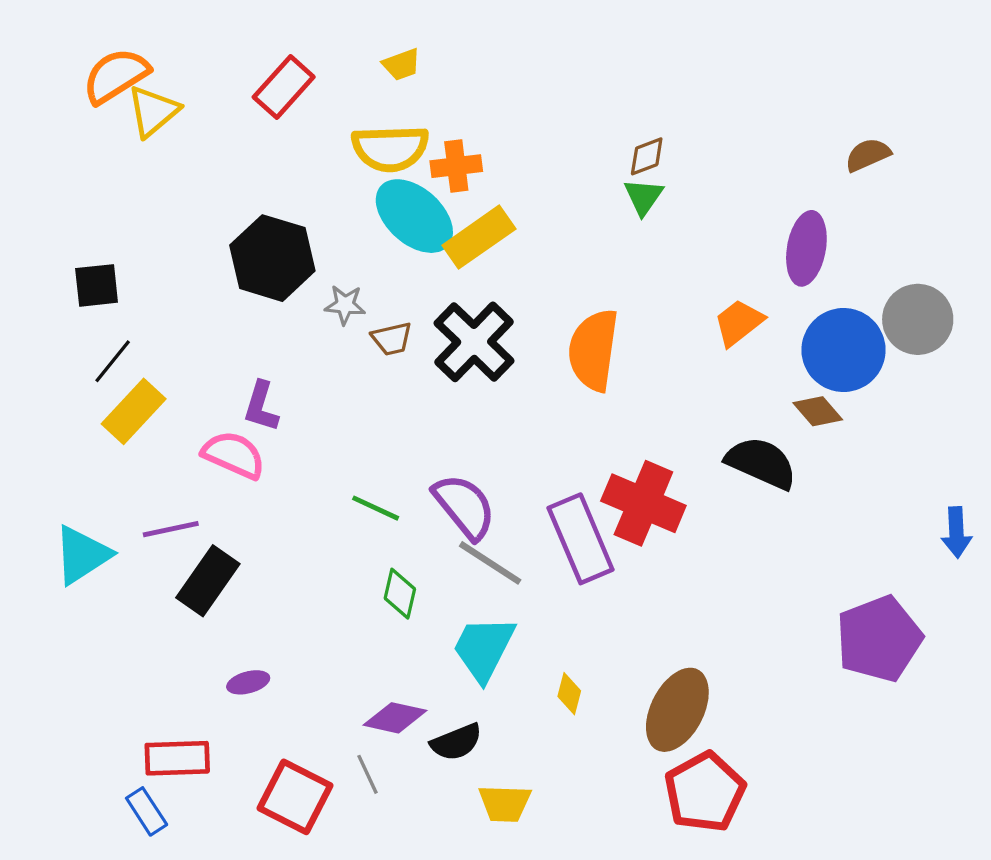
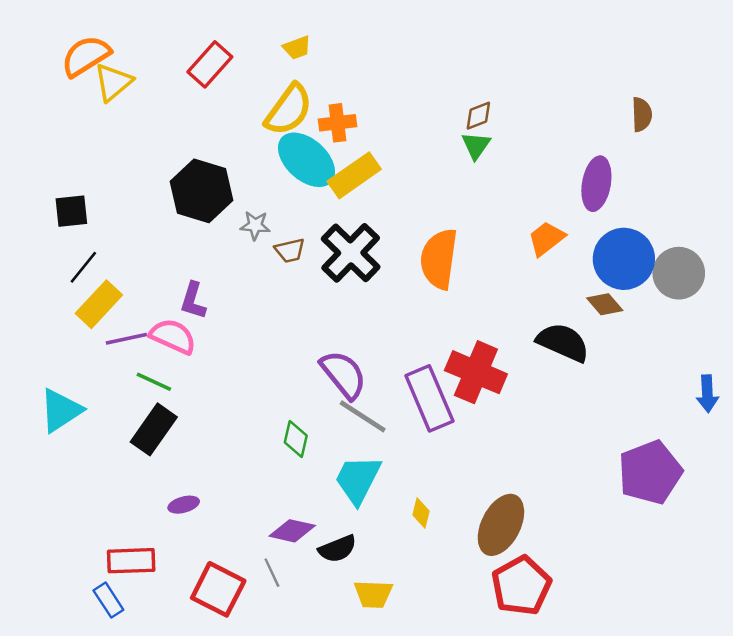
yellow semicircle: (390, 148) -> (289, 110), turned -52
brown semicircle: (868, 155) -> (642, 114), turned 112
gray circle: (918, 319) -> (679, 273), moved
green line: (376, 508) -> (154, 382), moved
purple line: (171, 529) -> (126, 339), moved

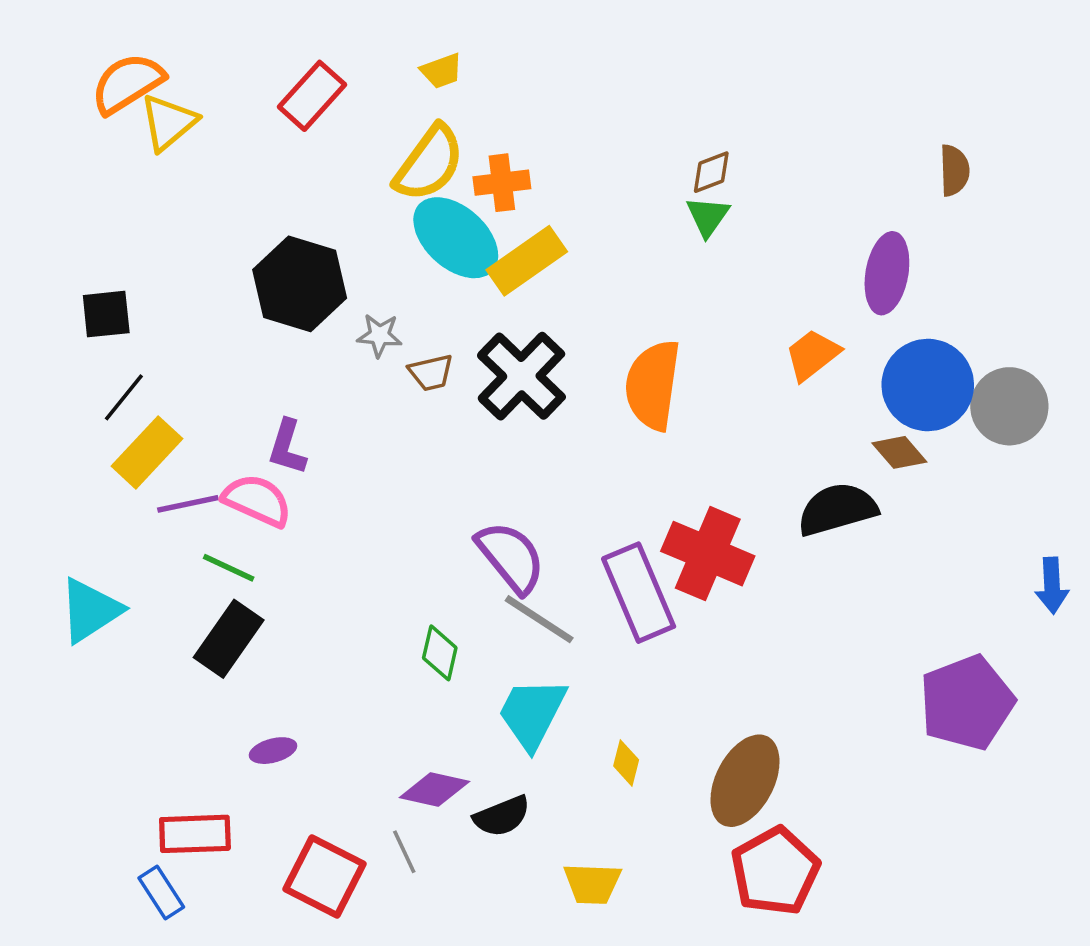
black semicircle: (563, 342) -> (837, 509), turned -40
yellow trapezoid: (373, 594) -> (592, 884), moved

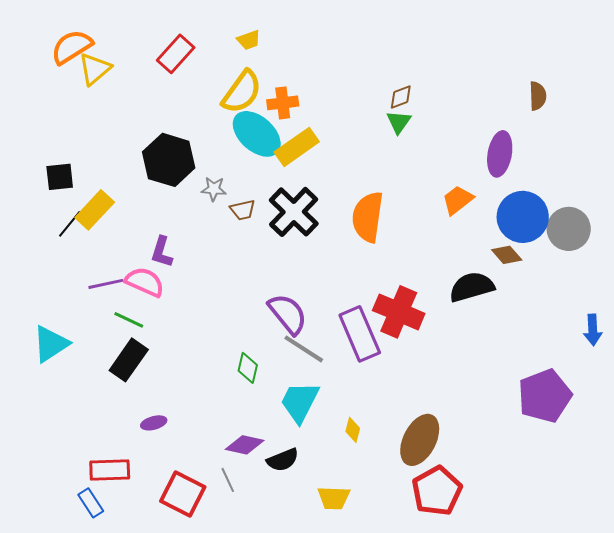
yellow rectangle: (147, 452) -> (95, 210), moved

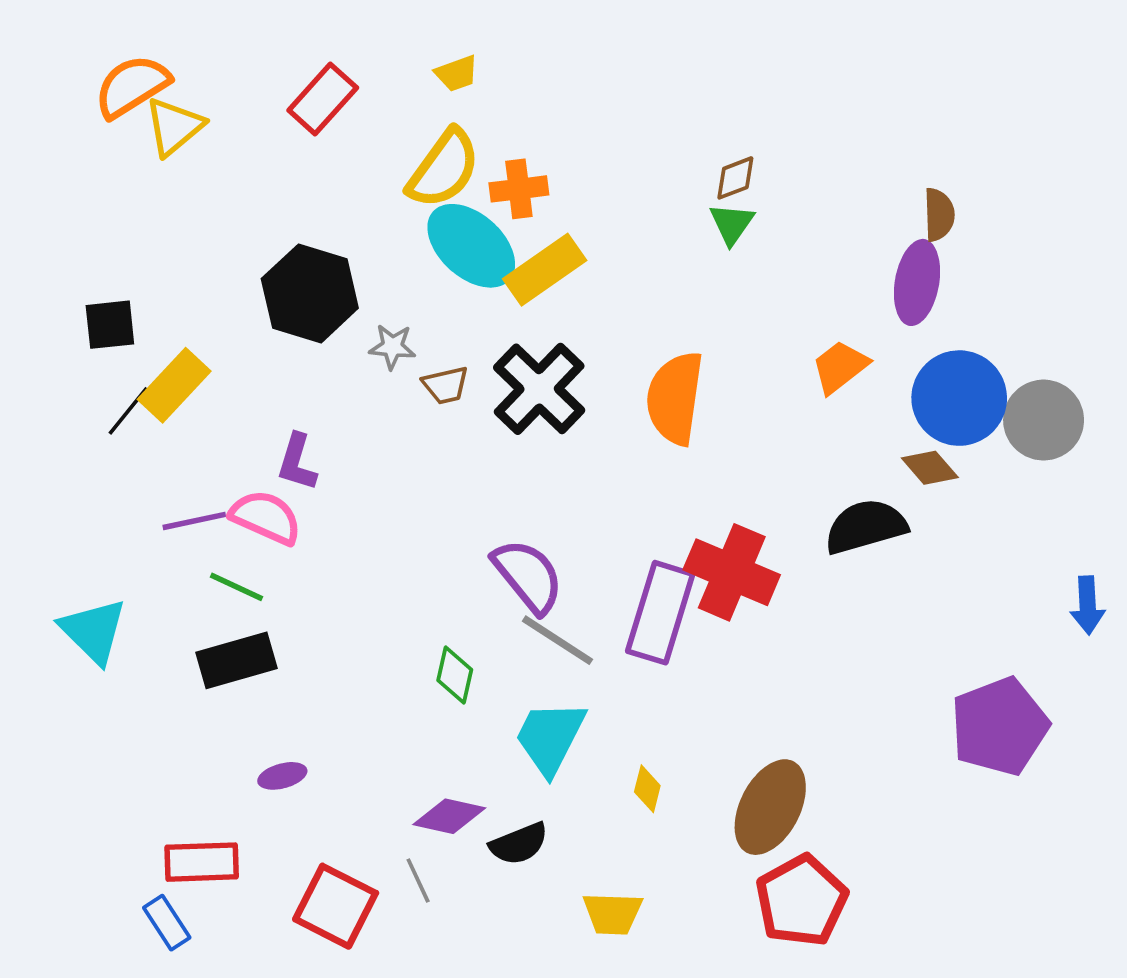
brown semicircle: (538, 96) -> (939, 215), moved
purple rectangle: (360, 334) -> (660, 613), turned 40
cyan triangle: (51, 344) -> (93, 631), turned -42
black rectangle: (129, 360) -> (236, 660), turned 39

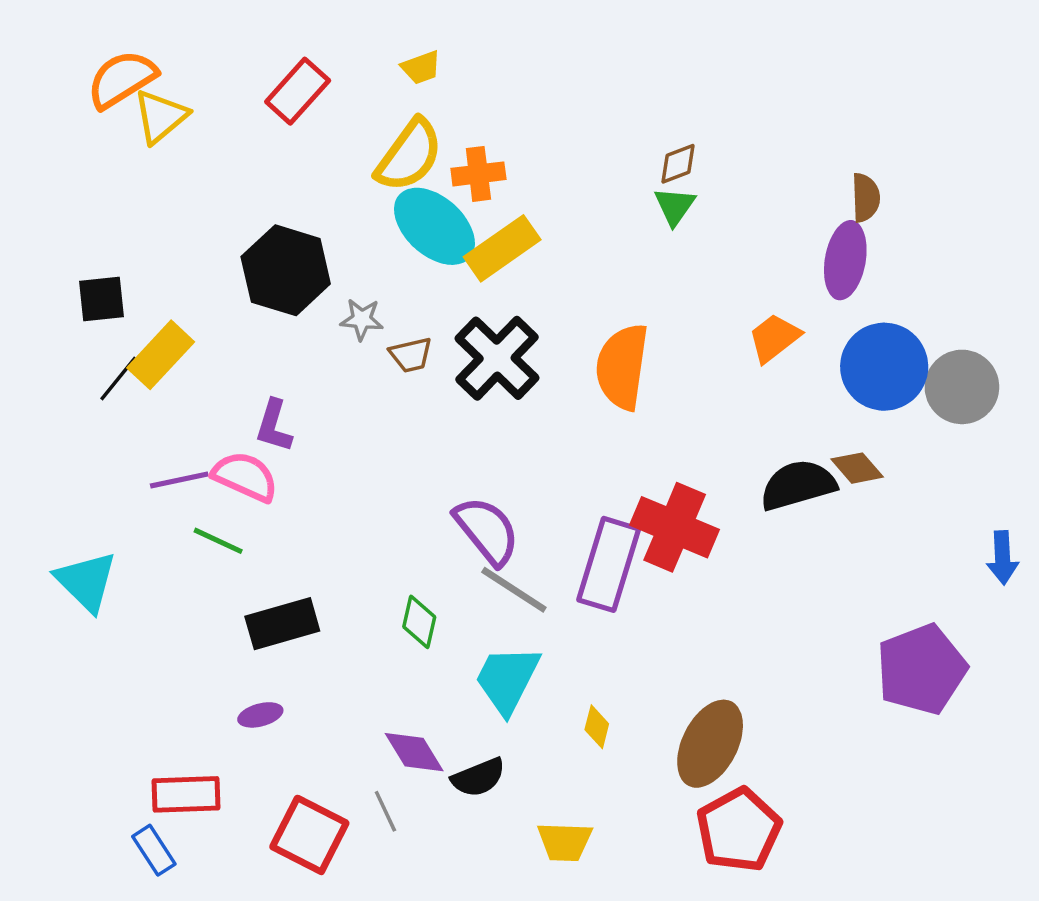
brown diamond: (930, 468) -> (857, 468), moved
black rectangle: (236, 660) -> (282, 624), moved
purple diamond: (449, 816) -> (414, 752), turned 46

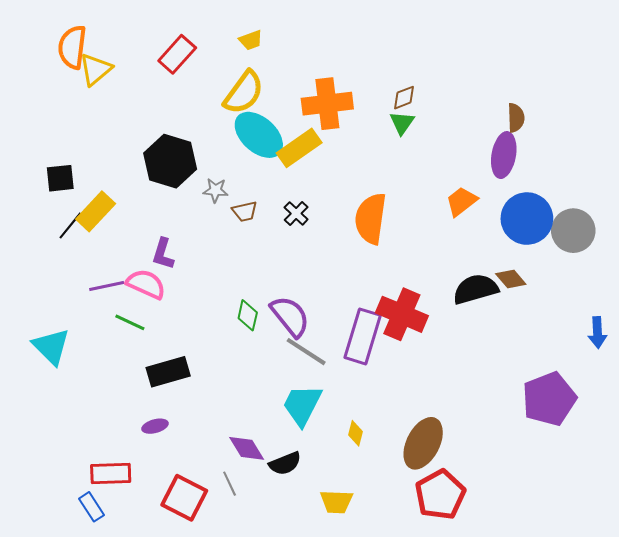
orange semicircle: (122, 79) -> (72, 47), turned -51
orange cross: (478, 174) -> (327, 104), moved, size x1.6
black cross: (497, 358) -> (296, 213), size x0.5
green diamond: (419, 622) -> (248, 315), moved

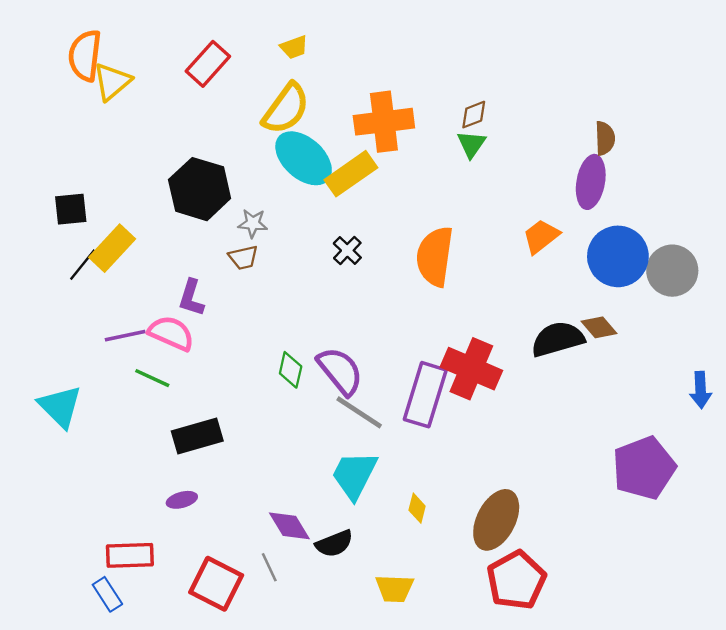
brown trapezoid: (245, 211) -> (243, 258), moved

